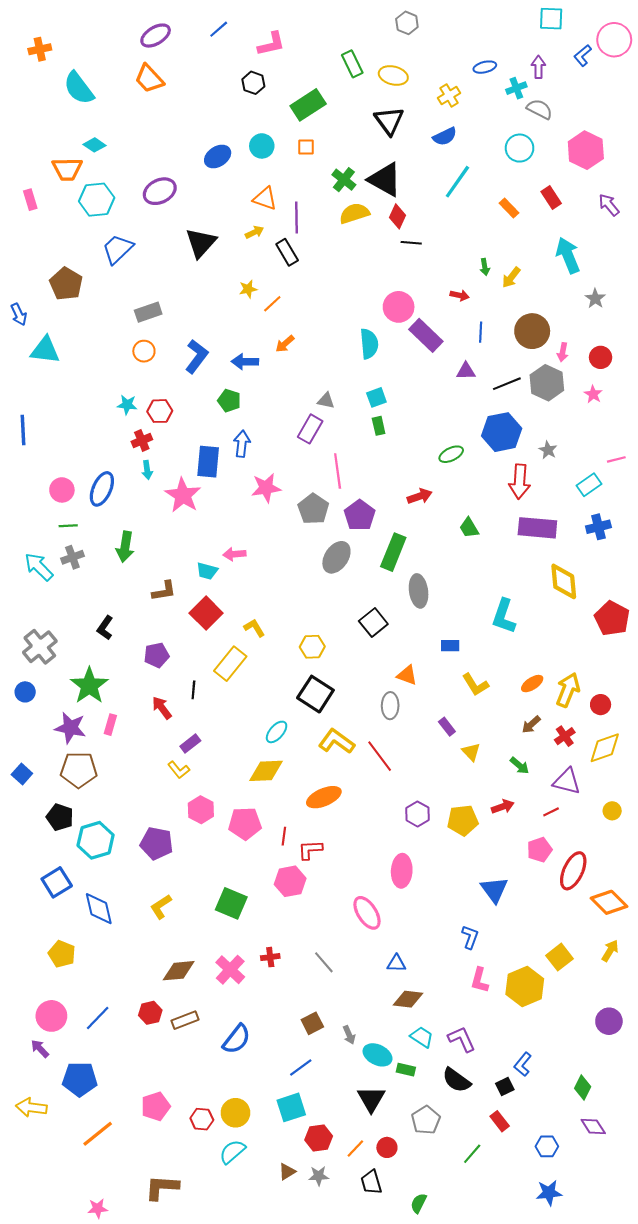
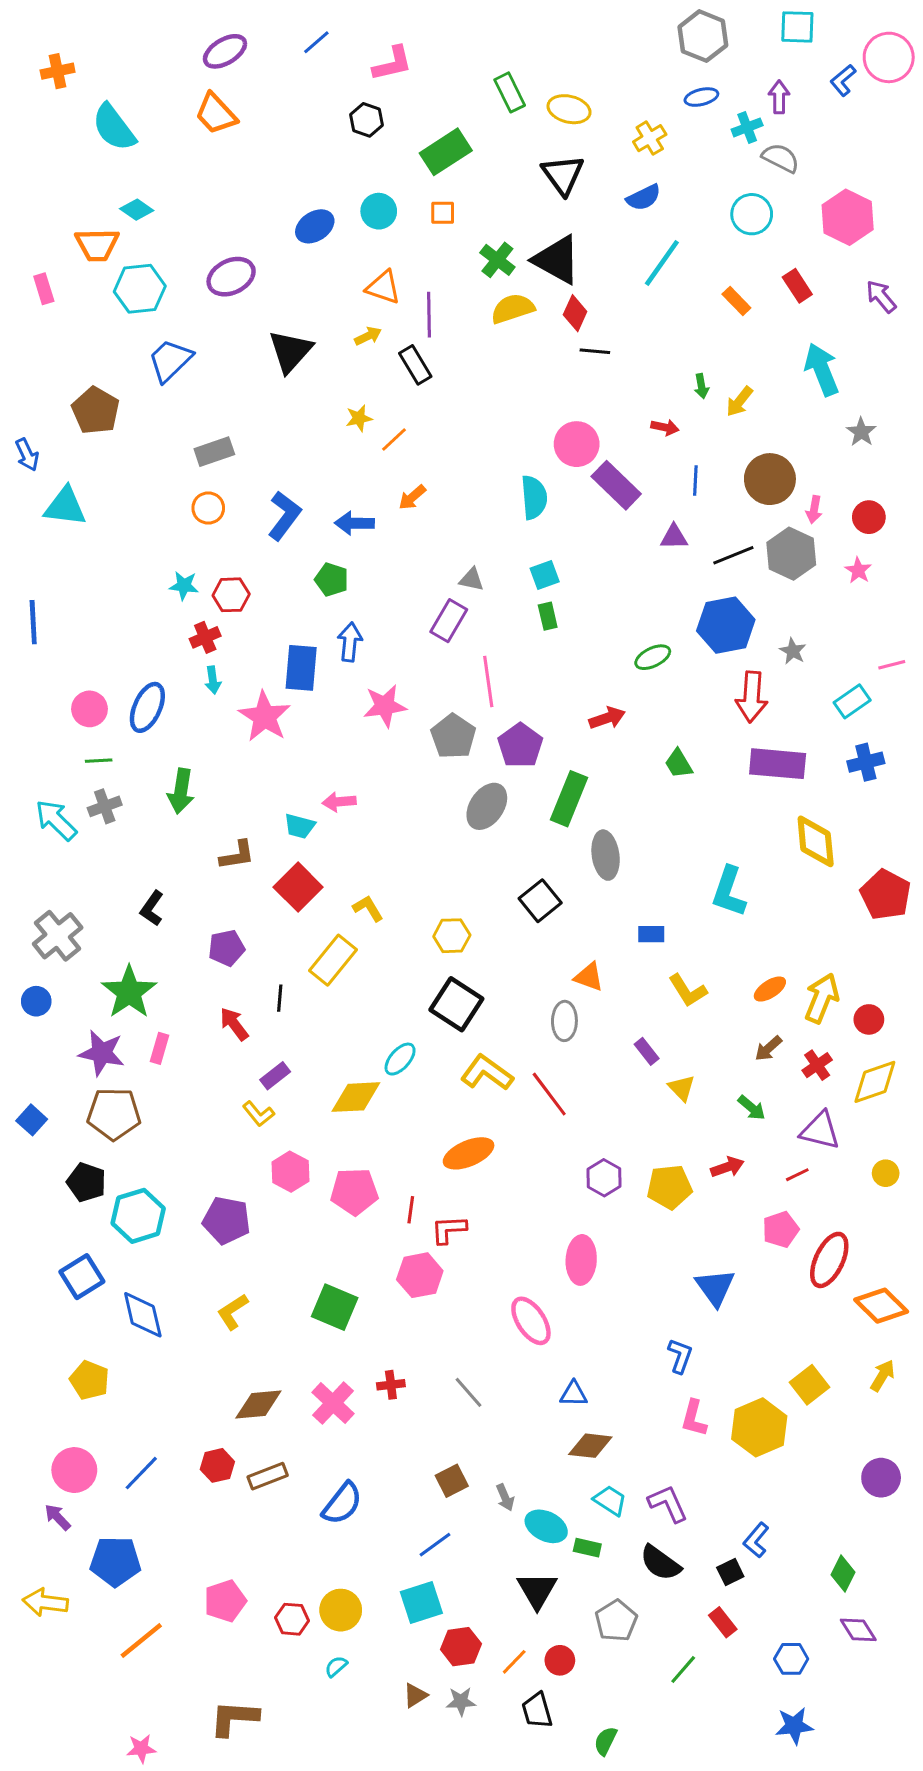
gray hexagon: (407, 23) -> (703, 36), moved, size x1.5
yellow diamond: (266, 771) -> (356, 1097), moved
cyan semicircle: (232, 1152) -> (336, 1666), size x0.6

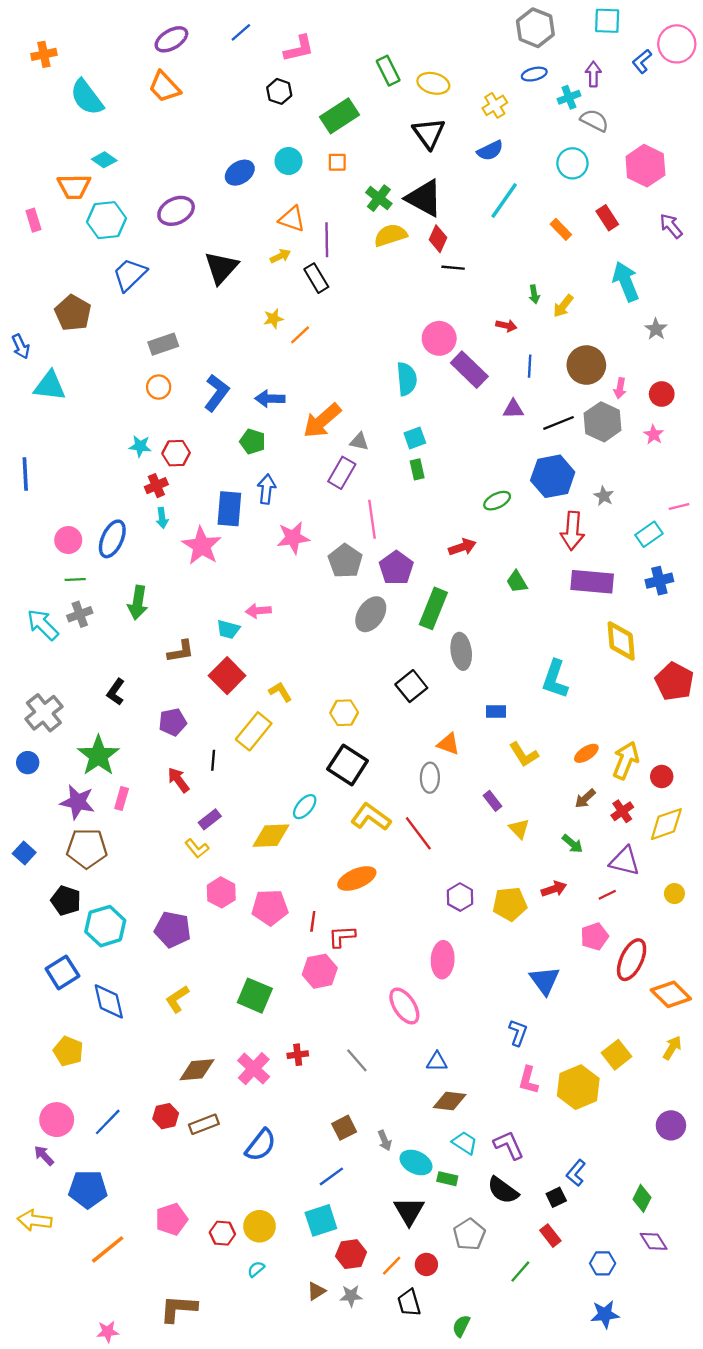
orange arrow: (412, 497) -> (322, 421), moved, size x1.8

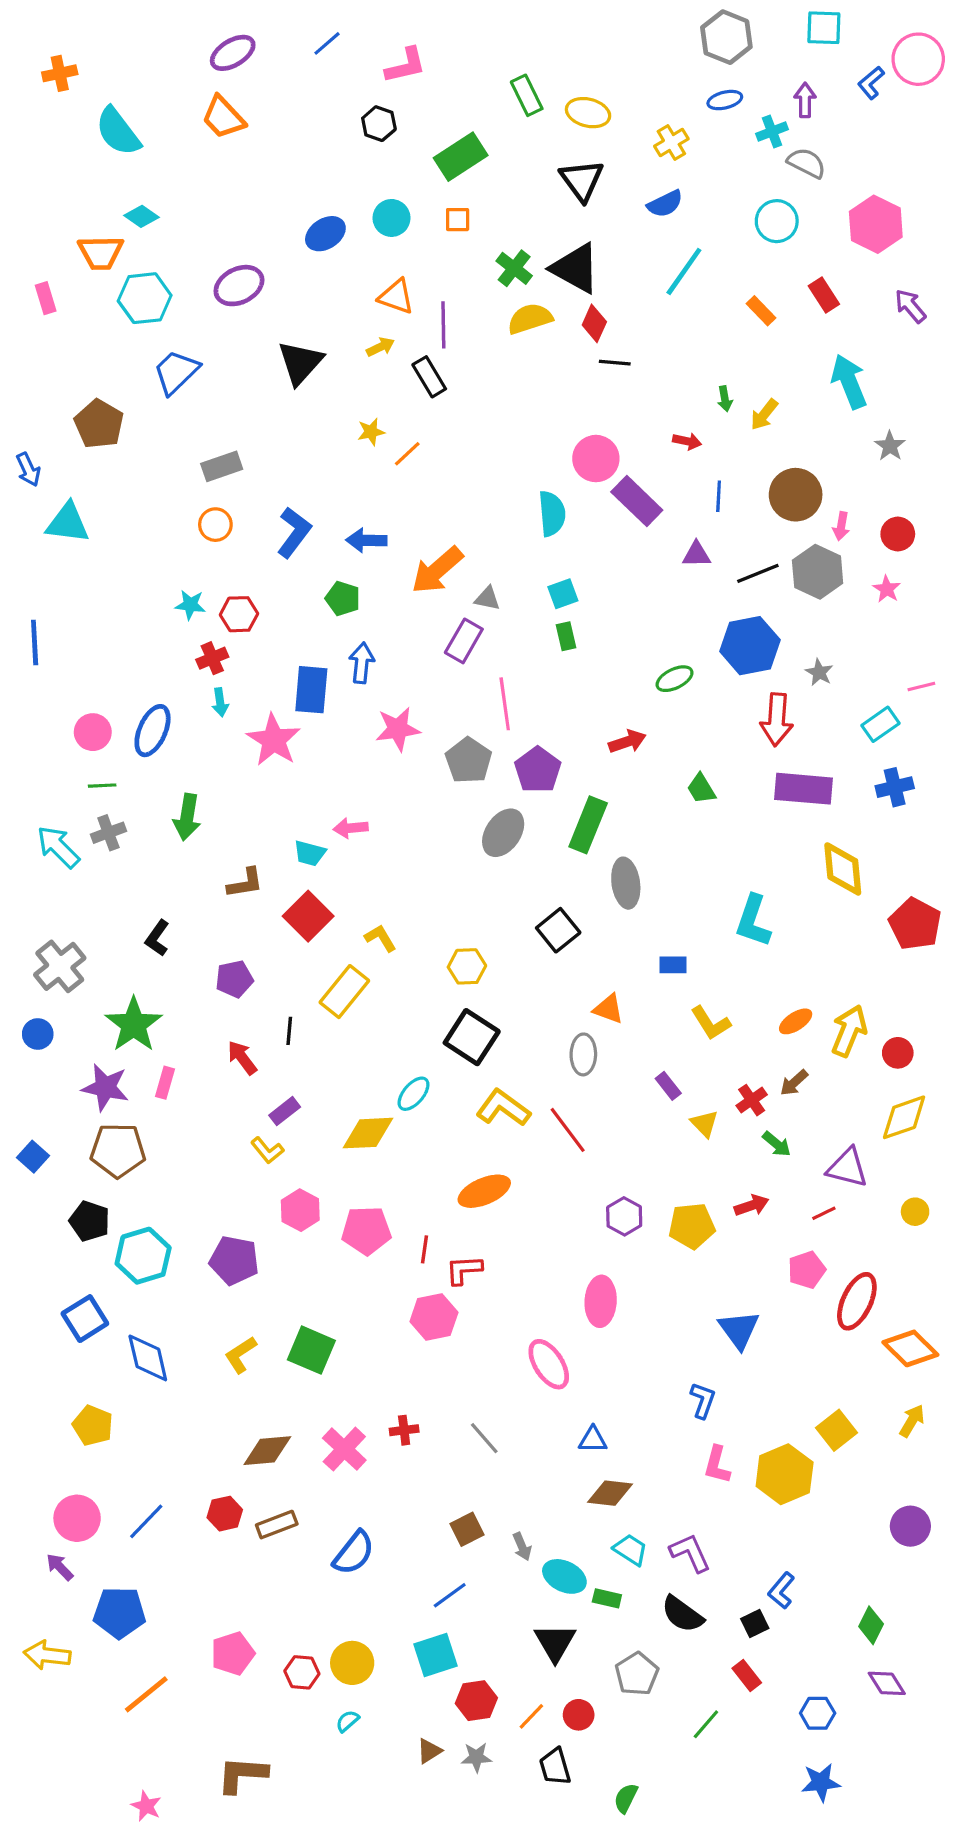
red cross: (622, 811) -> (752, 1100), moved
green square: (255, 996) -> (311, 1350), moved
pink star: (108, 1332) -> (146, 1806), turned 30

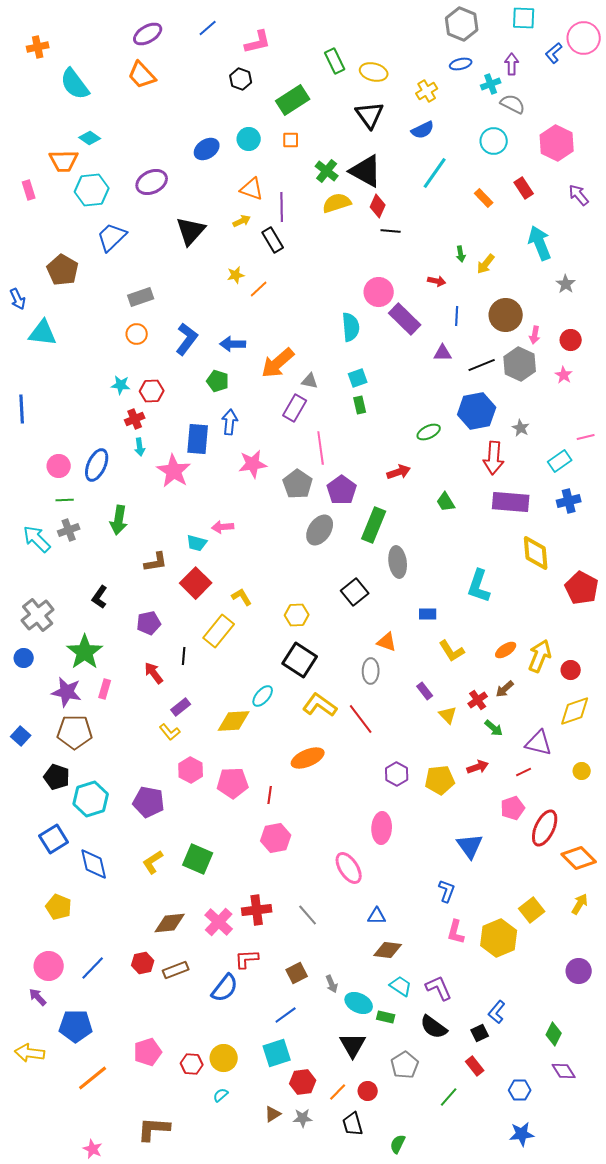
red L-shape: (464, 1270) -> (247, 959), moved
red cross: (404, 1430) -> (257, 910), size x1.6

